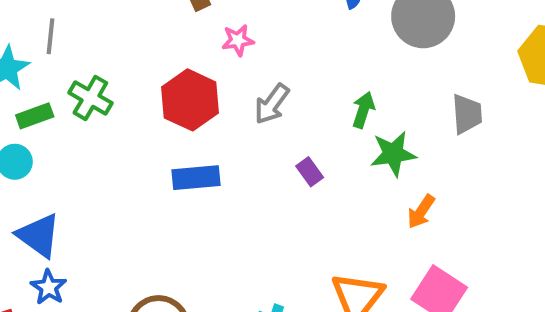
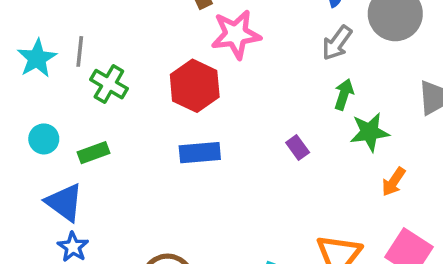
gray line: (51, 36) -> (80, 51), moved
pink star: (238, 40) -> (236, 34), size x1.8
gray arrow: (272, 104) -> (337, 43), moved
green rectangle: (35, 116) -> (94, 153), moved

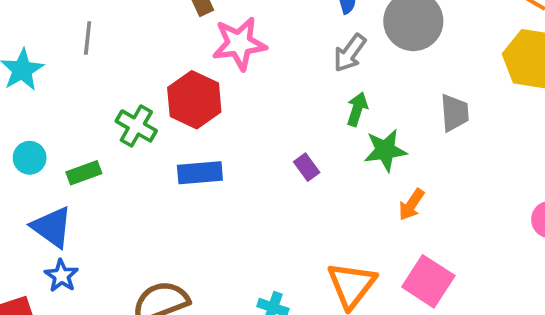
gray line: (80, 51) -> (88, 38), moved
green cross: (109, 84) -> (136, 126), moved

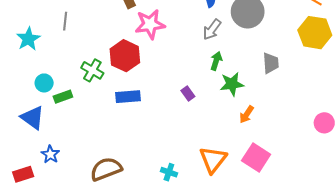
cyan circle: (30, 158) -> (44, 83), moved
blue triangle: (52, 227) -> (33, 118), moved

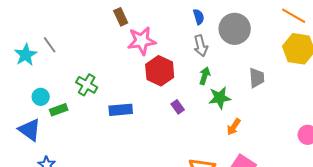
gray line: (65, 21) -> (50, 45), moved, turned -42
gray arrow: (212, 29) -> (201, 46), turned -50
red hexagon: (125, 56) -> (160, 71), moved

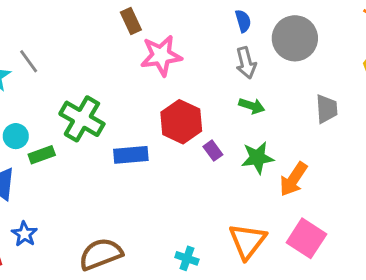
red hexagon: (160, 71) -> (181, 122), moved
green arrow: (205, 76) -> (252, 106), turned 90
green cross: (87, 85) -> (82, 119), size x1.4
green star: (220, 98) -> (257, 158), moved
orange arrow: (234, 127) -> (293, 179), size x1.4

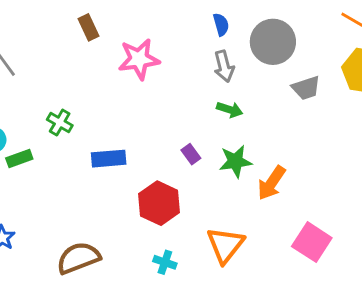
brown rectangle: (131, 21) -> (88, 27), moved
gray trapezoid: (327, 109) -> (306, 88), moved, turned 76
green cross: (82, 119) -> (60, 122), size x0.6
red hexagon: (181, 122) -> (159, 203), moved
pink square: (306, 238) -> (312, 242), moved

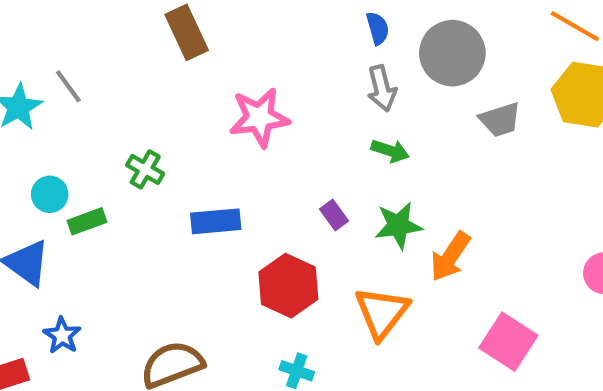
brown rectangle: (88, 27) -> (187, 32), size x1.4
pink star: (139, 59) -> (259, 117), moved
orange triangle: (225, 245) -> (382, 313), moved

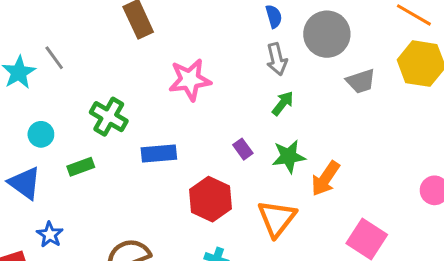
green arrow: (390, 151) -> (283, 103), turned -70
green cross: (145, 169) -> (109, 117), size x1.4
green rectangle: (87, 221) -> (81, 167), moved

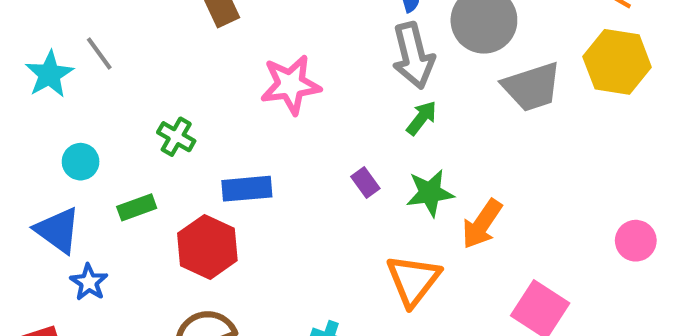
gray arrow: (277, 59) -> (413, 56), size x1.4
gray trapezoid: (361, 81) -> (532, 87), size x1.4
green cross: (109, 117) -> (176, 137), size x0.7
red hexagon: (210, 199) -> (207, 247), moved
blue star: (50, 235) -> (89, 282), moved

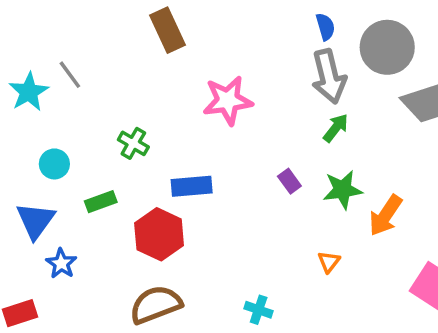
blue triangle: (58, 230) -> (36, 221), turned 30
orange triangle: (413, 280) -> (329, 262), size x0.5

